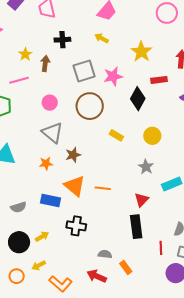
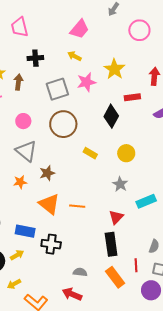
pink star: (113, 76) -> (86, 82), moved
blue rectangle: (51, 201) -> (25, 231), moved
orange rectangle: (126, 268) -> (115, 277), moved, size x1.5

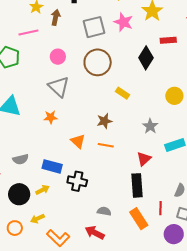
pink star: (86, 82) -> (123, 22), turned 30
yellow circle: (126, 153) -> (174, 96), moved
brown star: (47, 173) -> (104, 121), moved
orange triangle: (49, 204) -> (78, 141), size x0.7

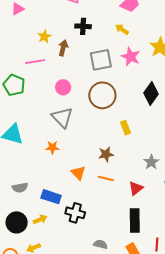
yellow rectangle: (122, 93) -> (125, 128), turned 32
red triangle: (144, 159) -> (136, 188), moved

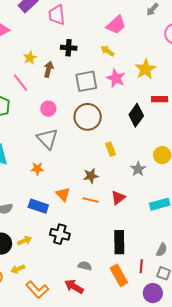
pink line: (35, 62) -> (21, 83), turned 60
gray star: (151, 162) -> (138, 169), moved
red triangle: (136, 188) -> (118, 198), moved
blue rectangle: (51, 197) -> (38, 206), moved

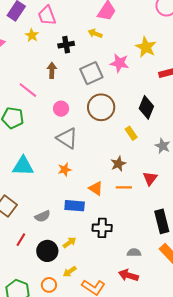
yellow arrow: (107, 51) -> (95, 33), moved
yellow star: (30, 58) -> (32, 35), moved
black diamond: (136, 115) -> (146, 107), moved

